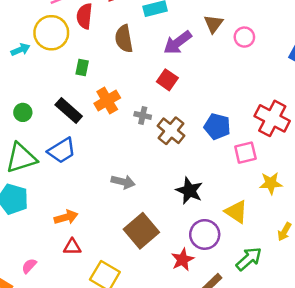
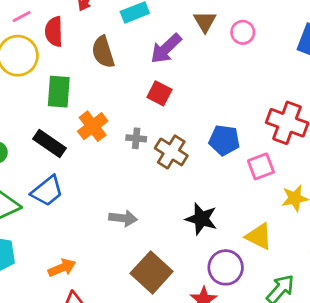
green rectangle: (82, 68) -> (59, 92), size x1.6

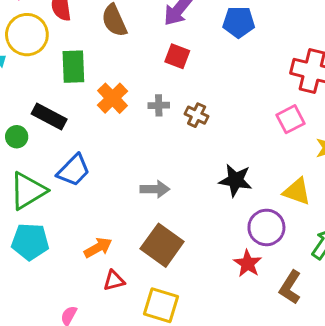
blue pentagon: (224, 140) -> (239, 22), moved
black rectangle: (49, 143) -> (49, 116), moved
brown cross: (171, 152) -> (197, 115), size x0.7
brown square: (152, 272) -> (162, 245), moved

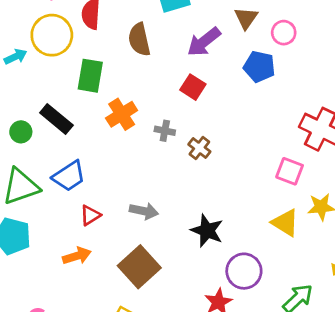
pink square: (291, 119) -> (290, 171), turned 36
black star: (236, 180) -> (207, 231), moved
yellow triangle: (297, 191) -> (285, 223), moved
red triangle: (114, 281) -> (90, 215), moved, turned -30

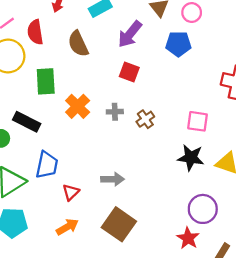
brown cross: (199, 148) -> (145, 119), turned 30
pink square: (290, 171) -> (198, 121), moved
blue trapezoid: (69, 176) -> (47, 165), turned -32
black star: (207, 231) -> (191, 158), moved

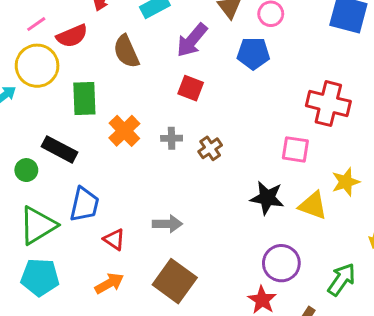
red semicircle: (35, 32) -> (72, 36), turned -105
pink square: (198, 121) -> (295, 149), moved
red triangle: (71, 192) -> (114, 240), turned -42

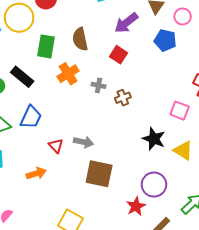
brown semicircle: (126, 51) -> (80, 39), moved
red triangle: (114, 240) -> (56, 146), moved
brown square: (175, 281) -> (99, 174), moved, turned -36

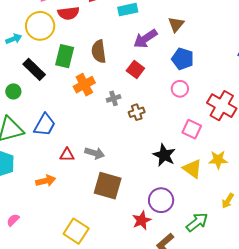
pink circle: (183, 16) -> (180, 89), moved
black rectangle: (22, 77) -> (34, 69), moved
gray cross: (99, 85) -> (114, 98), turned -32
red triangle: (56, 146) -> (67, 155), turned -49

